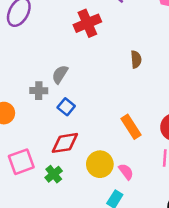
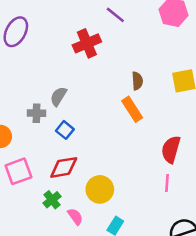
orange rectangle: (131, 127) -> (132, 109), moved
pink square: (21, 162) -> (18, 171), moved
pink semicircle: (126, 172) -> (75, 217), moved

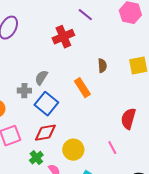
orange rectangle: (132, 109) -> (82, 88), moved
blue square: (65, 130) -> (46, 104), size x1.6
pink line: (167, 183) -> (112, 148), moved, turned -32

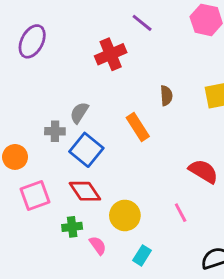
red semicircle: (128, 119) -> (203, 171), turned 105
red diamond: (45, 133) -> (85, 191), turned 65
green cross: (36, 158) -> (72, 227), turned 32

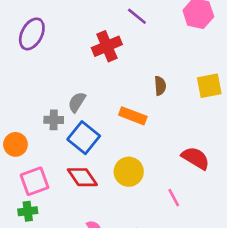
orange rectangle: (138, 127) -> (133, 116), turned -36
yellow circle: (125, 215) -> (129, 172), moved
green cross: (72, 227) -> (28, 211), moved

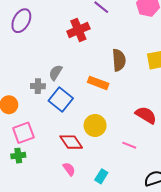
brown semicircle: (160, 86) -> (119, 60), size x1.5
red diamond: (82, 177) -> (71, 142), moved
pink line: (174, 198) -> (129, 145), turned -40

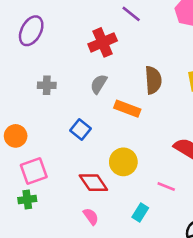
gray semicircle: (56, 73) -> (99, 84), moved
gray cross: (38, 86) -> (47, 85), moved
blue square: (61, 100) -> (80, 129), size x0.7
cyan rectangle: (101, 176) -> (140, 213), moved

